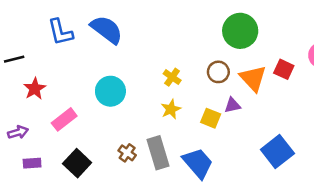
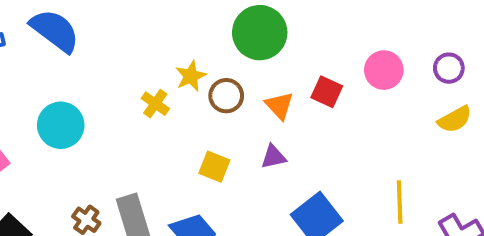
orange triangle: (253, 78) -> (279, 106), size x0.7
purple triangle: (232, 105) -> (274, 157), moved
yellow star: (171, 109) -> (191, 76), moved

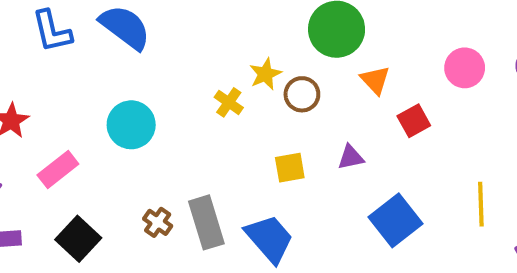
red square: (327, 92) -> (414, 121), moved, turned 36
orange triangle: (279, 106) -> (375, 80), moved
yellow square: (214, 167) -> (290, 168), turned -32

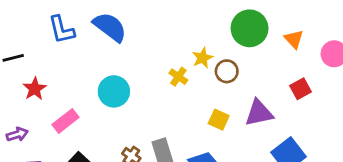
orange triangle: (375, 80) -> (294, 39), moved
purple triangle: (351, 157) -> (259, 113), size x1.6
yellow square: (290, 168) -> (219, 120), turned 35

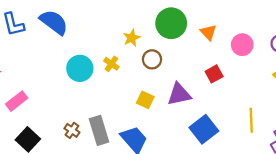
yellow star: (203, 58) -> (132, 38), moved
cyan circle: (114, 91) -> (80, 68), moved

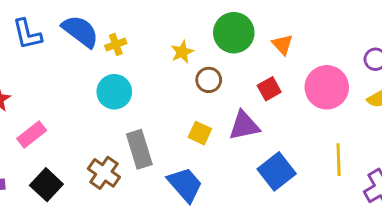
pink circle: (242, 45) -> (327, 87), moved, size x1.5
yellow cross: (111, 64) -> (116, 44), moved, turned 35
red square: (214, 74) -> (269, 89), moved
brown cross: (72, 130) -> (104, 173), size x1.5
gray rectangle: (99, 130) -> (139, 149), moved

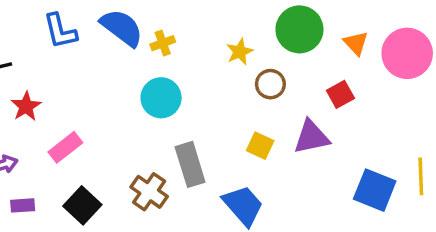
pink circle: (327, 87) -> (407, 53), moved
blue square: (277, 171) -> (375, 190), moved, turned -30

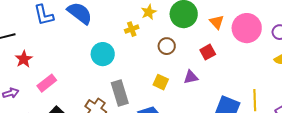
yellow cross: (163, 43) -> (132, 29), moved
yellow star: (240, 52) -> (149, 12), moved
purple triangle: (311, 137) -> (191, 77), size x0.7

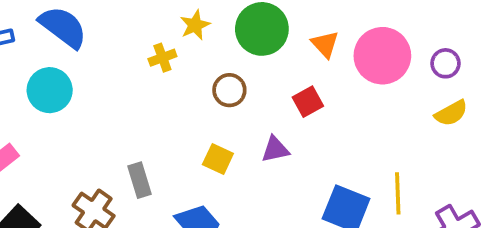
cyan circle: (103, 54) -> (50, 90), moved
gray rectangle: (120, 93) -> (140, 180), size x0.7

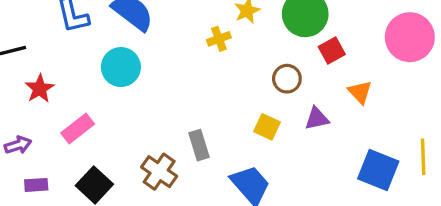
orange triangle: (325, 44) -> (360, 92), moved
brown circle: (229, 90) -> (287, 79), moved
red square: (308, 102) -> (332, 50), moved

